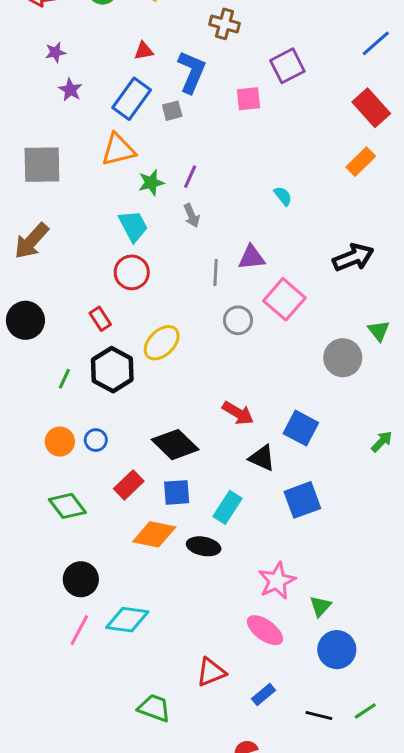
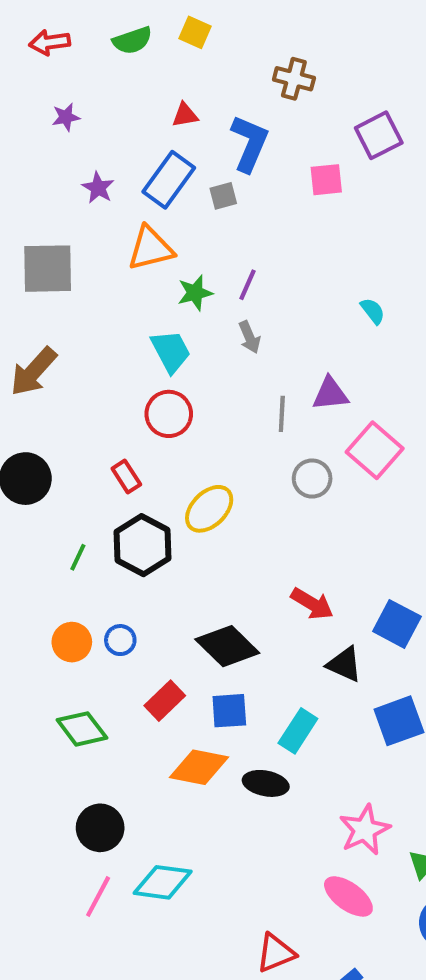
purple star: (70, 90) -> (98, 188), moved

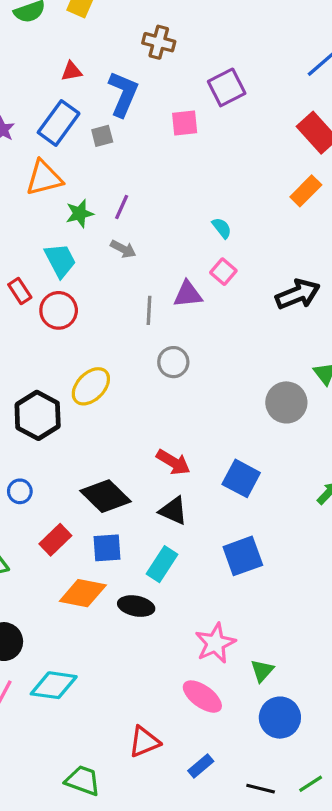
gray arrow: (250, 337) -> (123, 249), turned -40
pink square: (375, 450) -> (223, 272), moved, size x0.6
red rectangle: (126, 477) -> (20, 291), moved
black triangle: (344, 664) -> (173, 511), moved

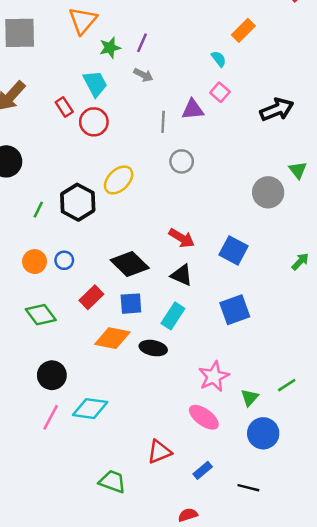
orange triangle: (44, 178) -> (83, 21), turned -36
orange rectangle: (306, 191) -> (243, 30), moved
green line: (311, 784) -> (287, 385), moved

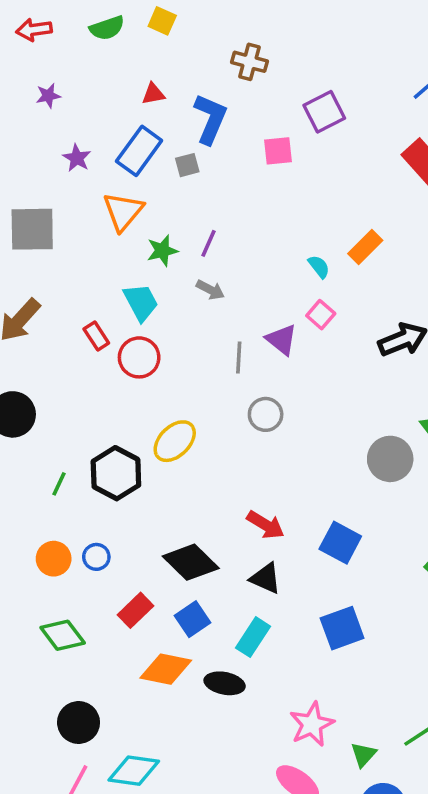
orange rectangle: (243, 30) -> (365, 247), moved
purple triangle: (193, 110) -> (282, 340), turned 45
blue square: (131, 304) -> (193, 619), turned -30

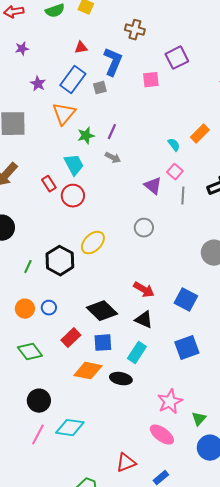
gray line: (239, 357) -> (183, 196), moved
blue square: (193, 619) -> (103, 343), turned 30

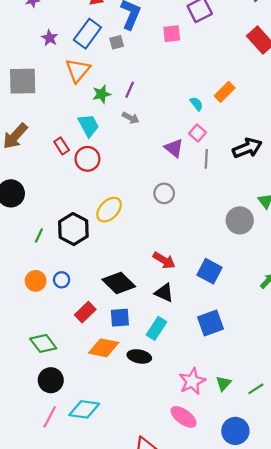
green diamond: (30, 352) -> (43, 343), moved
green triangle: (199, 419) -> (223, 383), moved

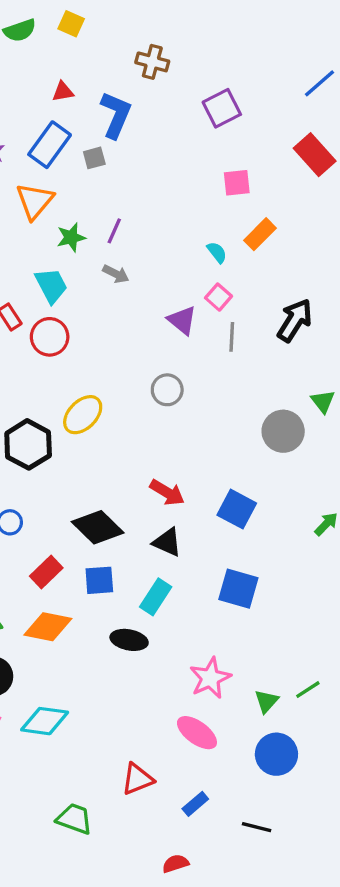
pink square: (172, 34) -> (237, 183), moved
black arrow: (247, 148) -> (295, 320), turned -36
blue square: (211, 323) -> (238, 589), turned 36
orange diamond: (104, 348) -> (48, 627), moved
green triangle: (223, 383) -> (267, 701), moved

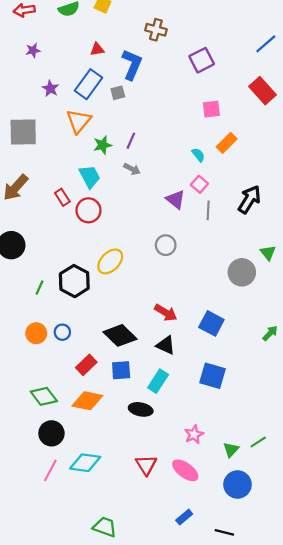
pink star: (210, 678) -> (194, 434), size x0.7
red triangle: (137, 779) -> (146, 465), moved, turned -40

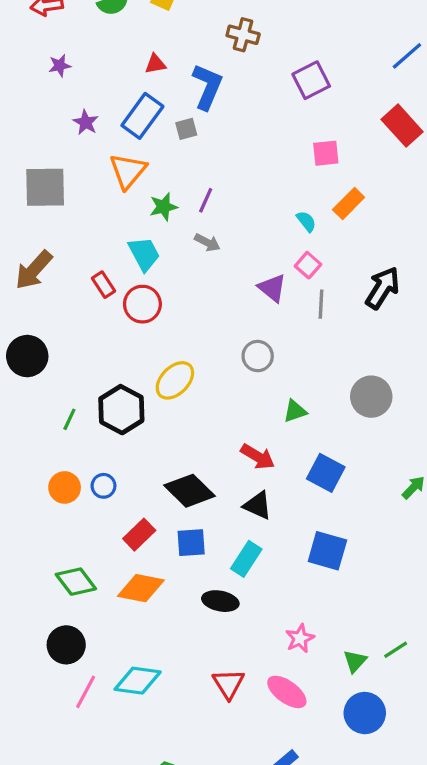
green triangle: (268, 253) -> (295, 411), moved, turned 49
black circle: (51, 433) -> (66, 645), moved

